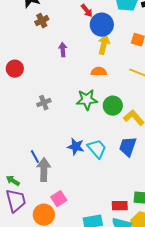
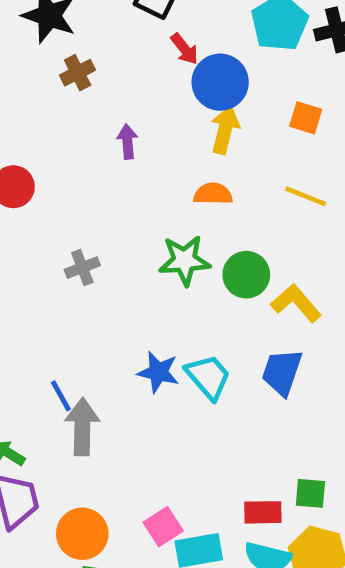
pink square: (59, 199) -> (163, 527), moved

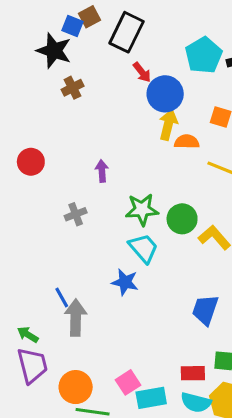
purple arrow: (127, 142) -> (102, 171), moved
orange semicircle: (213, 194) -> (187, 142), moved
blue trapezoid: (282, 372) -> (205, 310), moved
cyan trapezoid: (208, 377) -> (143, 248), moved

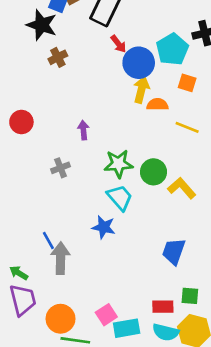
cyan pentagon: (204, 55) -> (172, 49), moved

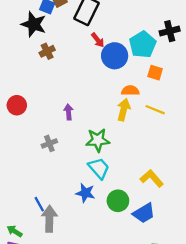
yellow arrow: (141, 90) -> (124, 110), moved
green circle: (153, 172) -> (118, 201), moved
yellow L-shape: (182, 188) -> (152, 178), moved
blue trapezoid: (174, 251) -> (144, 213), turned -140

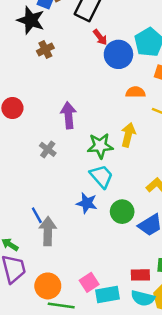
yellow arrow: (124, 110) -> (128, 135), moved
purple arrow: (68, 112) -> (68, 115), size x1.5
gray cross: (49, 143) -> (48, 149), turned -32

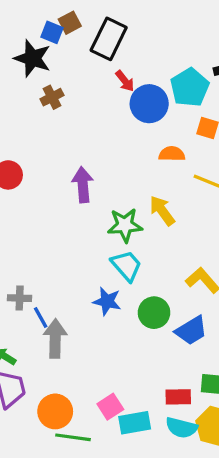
yellow arrow: (128, 135) -> (162, 211), turned -50
gray cross: (48, 149) -> (20, 298), moved, turned -35

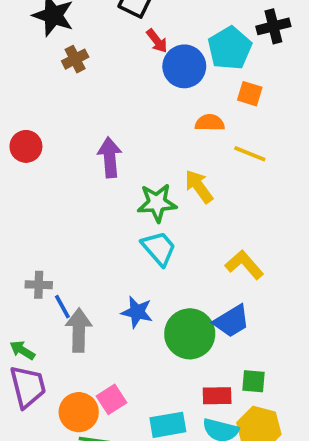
blue star: (107, 301) -> (137, 312), moved
green circle: (154, 313) -> (190, 334), moved, size x1.4
pink square: (110, 407) -> (111, 399), moved

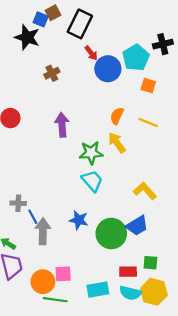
brown cross: (75, 59) -> (52, 73), moved
orange semicircle: (210, 123) -> (117, 116), moved, turned -66
pink square: (111, 399) -> (63, 274), turned 30

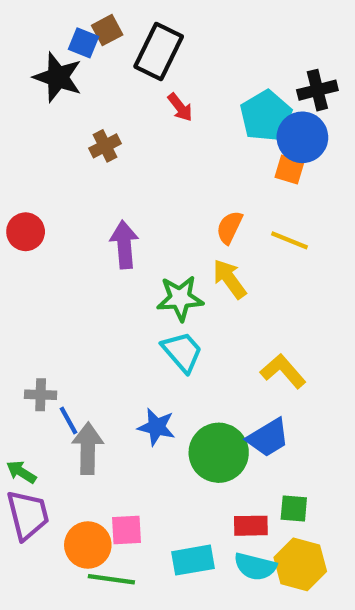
blue circle: (108, 69) -> (302, 137), moved

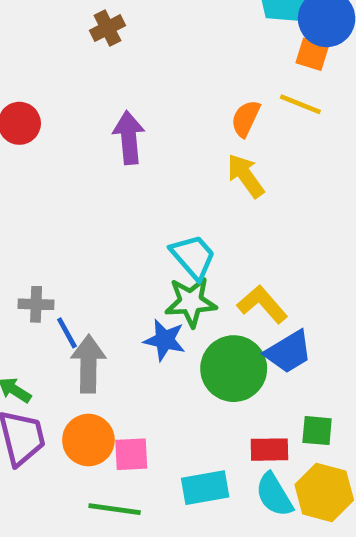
yellow line: (290, 240) -> (300, 104), moved
green star: (180, 298) -> (191, 302), moved
yellow L-shape: (283, 371) -> (262, 304), moved
orange circle: (88, 545) -> (88, 440), moved
cyan semicircle: (255, 566) -> (274, 495), turned 45

